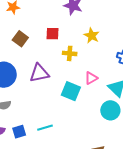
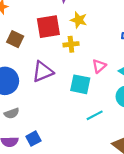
red square: (52, 34) -> (48, 27), size x1.6
yellow star: (92, 36) -> (79, 20), moved
cyan line: (45, 128) -> (95, 115), moved

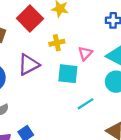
red square: (48, 27) -> (30, 18), turned -30
yellow cross: (71, 44) -> (57, 43), moved

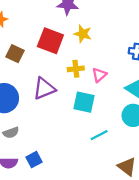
red square: (30, 18) -> (50, 41), turned -30
pink triangle: (85, 53) -> (99, 75), moved

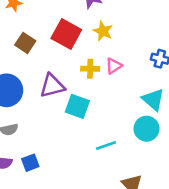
pink triangle: (99, 75) -> (114, 66), moved
cyan square: (84, 102) -> (77, 106), moved

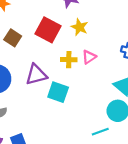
cyan line: (106, 145) -> (100, 132), moved

